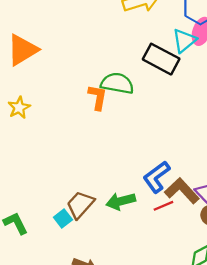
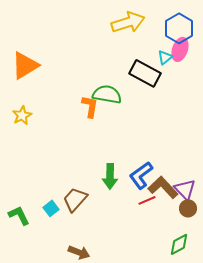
cyan triangle: (184, 41) -> (165, 57), size x0.7
green arrow: (121, 201) -> (110, 176), moved, turned -75
cyan square: (63, 218) -> (51, 208), moved

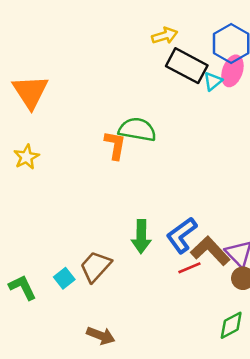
yellow arrow: (128, 22) -> (165, 36), size x0.6
orange triangle: (25, 65) -> (30, 92), turned -32
black rectangle: (145, 73) -> (187, 66), moved

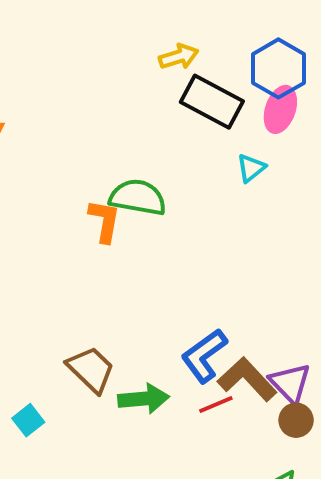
cyan triangle: (213, 81) -> (251, 168), moved
green arrow: (141, 237) -> (144, 399), moved, turned -96
brown trapezoid: (96, 266) -> (91, 369), moved, turned 92

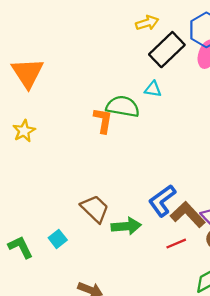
black rectangle: (212, 102) -> (167, 50), turned -72
cyan triangle: (251, 168) -> (153, 89), moved, turned 48
red line: (216, 405) -> (176, 244), moved

